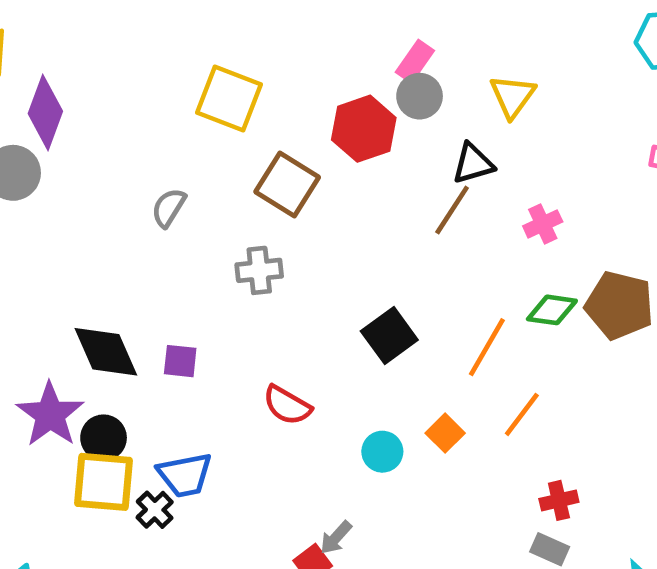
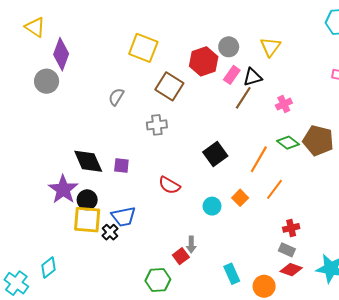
pink rectangle: (415, 61) -> (232, 75), moved
green diamond: (552, 310) -> (288, 143), turned 30
gray arrow: (336, 538) -> (191, 245), turned -42

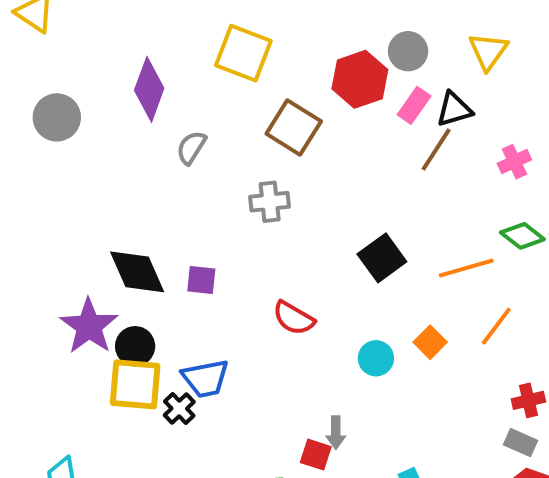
purple diamond: (61, 54) -> (149, 89), moved
orange line: (259, 159) -> (466, 268), turned 44
red square: (181, 256) -> (316, 455), turned -35

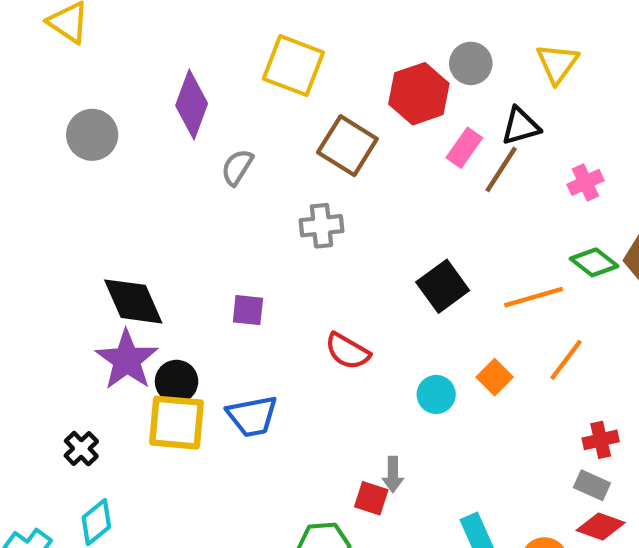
pink rectangle: (414, 105) -> (464, 148), moved
black diamond: (137, 272) -> (133, 301), moved
black cross: (179, 408) -> (81, 449), moved

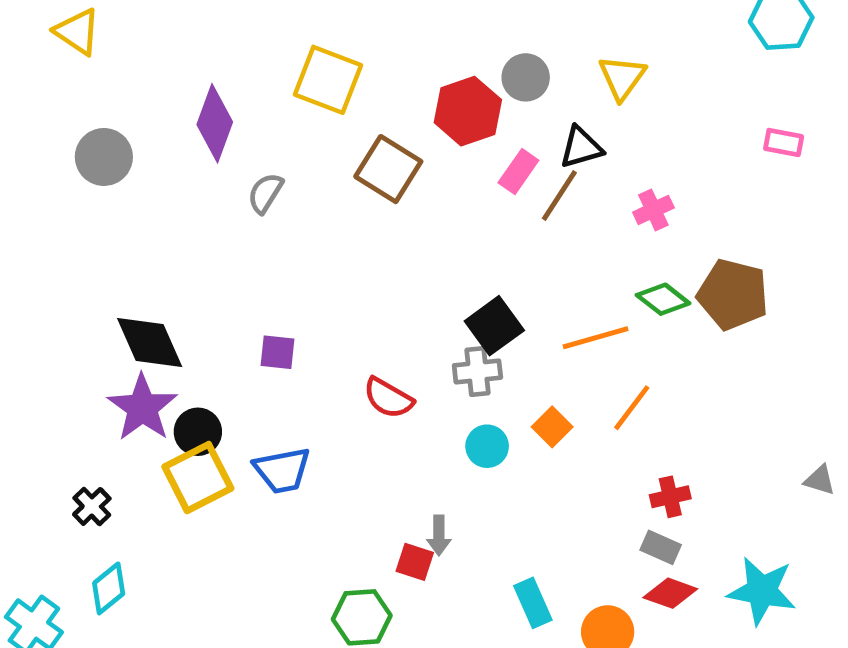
gray cross: (321, 226) -> (477, 371), moved
yellow square: (177, 423) -> (198, 478), turned -32

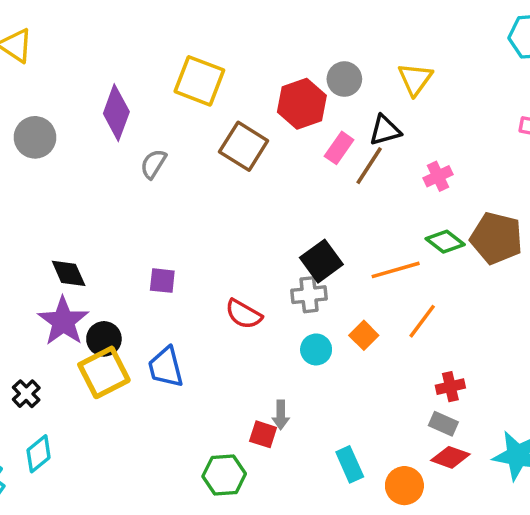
black diamond: (150, 343) -> (69, 273), size x0.7
blue trapezoid: (282, 470) -> (166, 367), turned 87

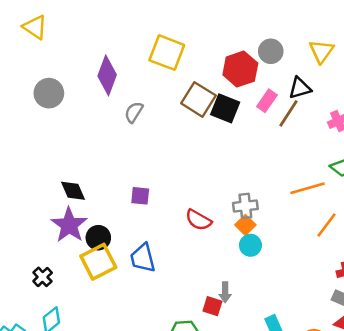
black square: (321, 261) -> (225, 108), moved, turned -32
orange square: (364, 335) -> (245, 225), moved

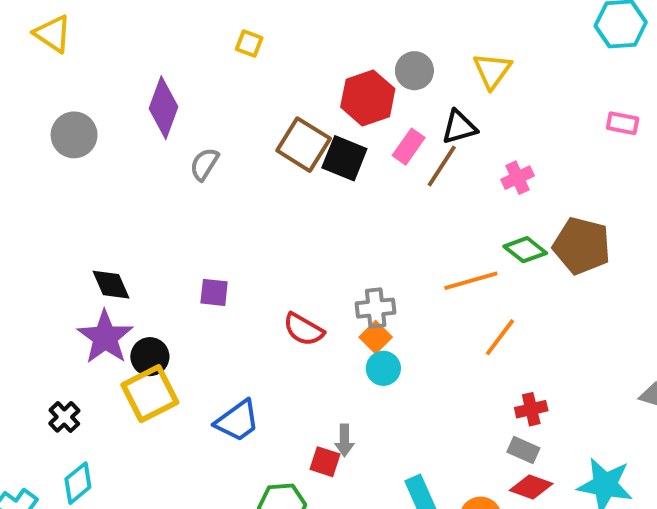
yellow square: (167, 53) -> (249, 43), moved, size x0.5
blue trapezoid: (143, 258) -> (237, 421), moved, turned -112

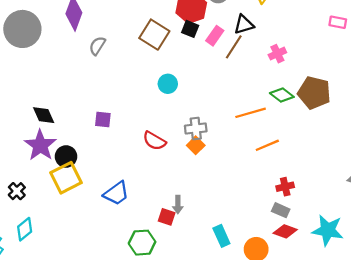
gray circle: (74, 135) -> (22, 29), size x1.4
black square: (344, 158) -> (190, 29), moved, size x0.7
orange line: (500, 337) -> (267, 145), turned 30
cyan circle: (383, 368) -> (168, 84), moved

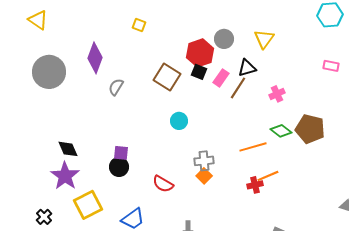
red semicircle: (154, 141) -> (163, 184), moved
black circle: (66, 156) -> (119, 167), moved
red cross: (285, 187) -> (255, 185), moved

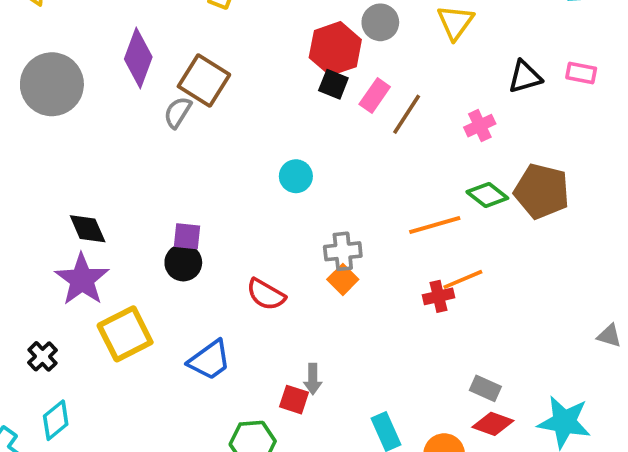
black triangle: (247, 68) -> (525, 77), moved
brown square: (167, 77) -> (204, 81), moved

